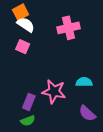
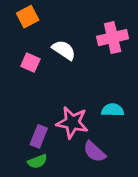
white semicircle: (26, 25) -> (64, 50), moved
pink cross: (69, 28) -> (113, 38), moved
purple semicircle: (87, 113) -> (94, 152), moved

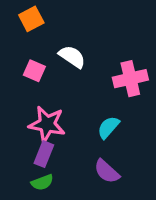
pink cross: (113, 38) -> (130, 79), moved
cyan semicircle: (113, 110) -> (108, 127), moved, turned -50
pink star: (72, 122) -> (47, 124), moved

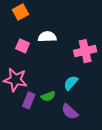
white semicircle: (72, 57) -> (47, 37), turned -36
pink star: (47, 124) -> (15, 80), moved
green semicircle: (42, 182) -> (48, 96), moved

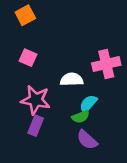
white semicircle: (47, 37) -> (72, 79), moved
pink star: (15, 80) -> (36, 100), moved
green semicircle: (48, 96) -> (81, 117), moved

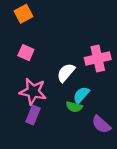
white semicircle: (72, 79) -> (66, 73), turned -48
green semicircle: (81, 117) -> (74, 107), turned 35
purple semicircle: (87, 140) -> (101, 124), moved

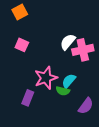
white semicircle: (66, 73) -> (68, 42), moved
pink star: (33, 91) -> (46, 78), moved, turned -30
purple semicircle: (101, 124) -> (86, 106), turned -96

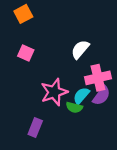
pink cross: (83, 50) -> (98, 78), moved
purple rectangle: (28, 98) -> (35, 128), moved
purple semicircle: (86, 106) -> (101, 96), moved

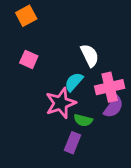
white semicircle: (80, 49) -> (90, 55), turned 114
cyan semicircle: (81, 96) -> (74, 82), moved
purple rectangle: (35, 128) -> (73, 143), moved

